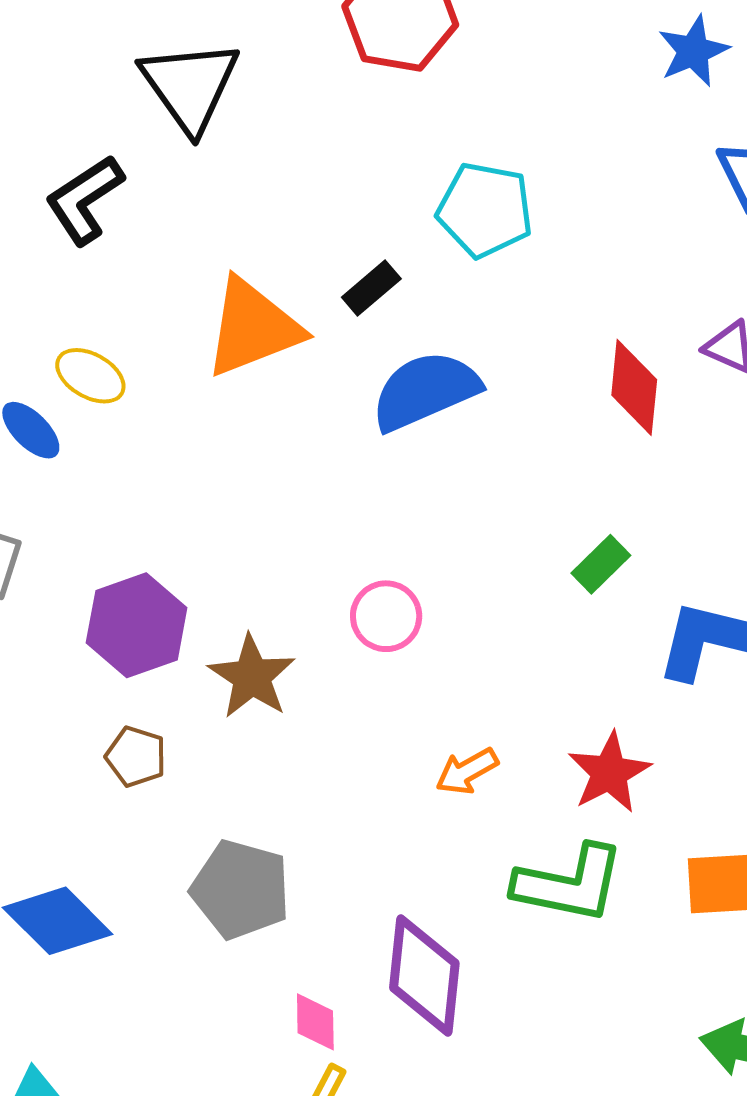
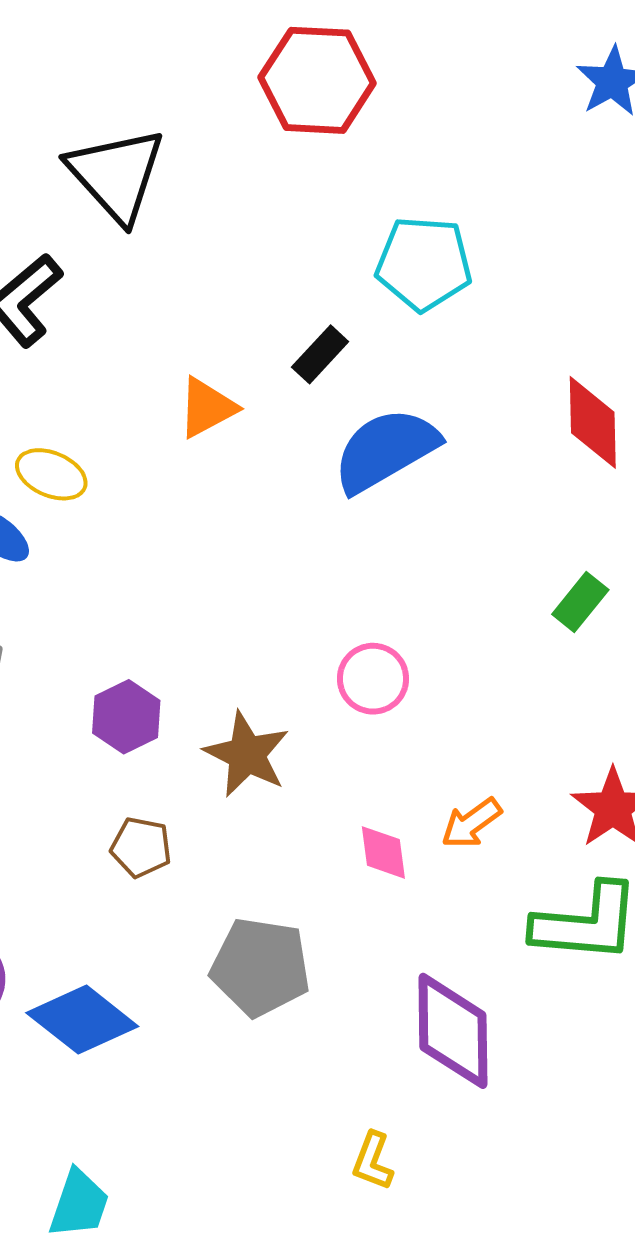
orange triangle: (253, 328) -> (207, 408), size x0.6
purple hexagon: (137, 625) -> (126, 717), size x0.7
pink diamond: (315, 1022) -> (383, 852), moved

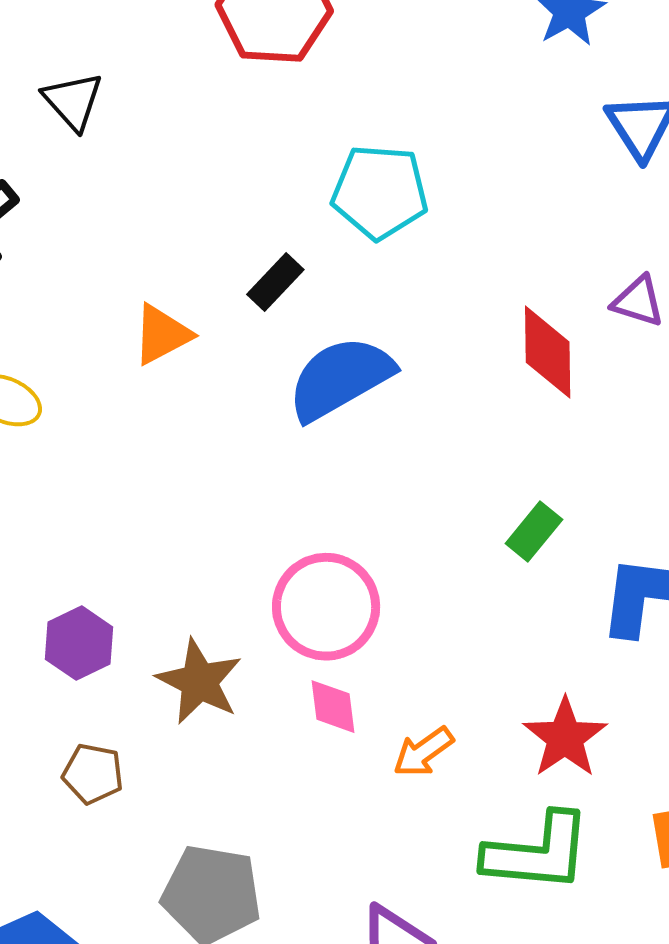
black triangle: (116, 175) -> (73, 101), size x0.6
pink circle: (373, 679) -> (326, 607), size x1.5
pink diamond: (383, 852) -> (333, 707), moved

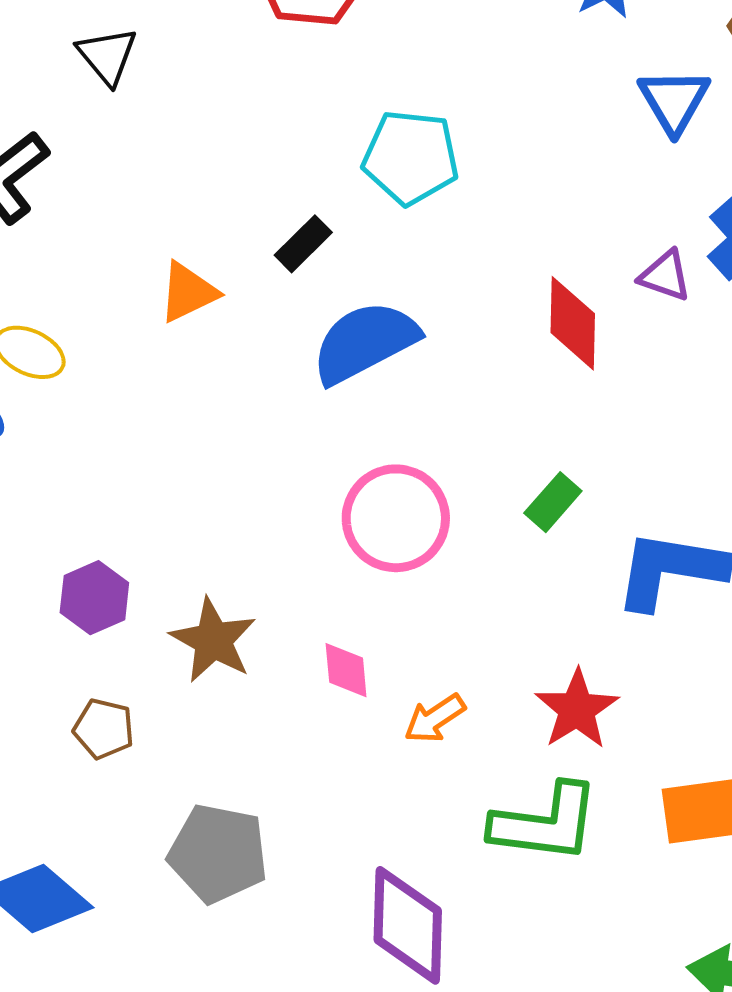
pink circle: (326, 607) -> (396, 518), moved

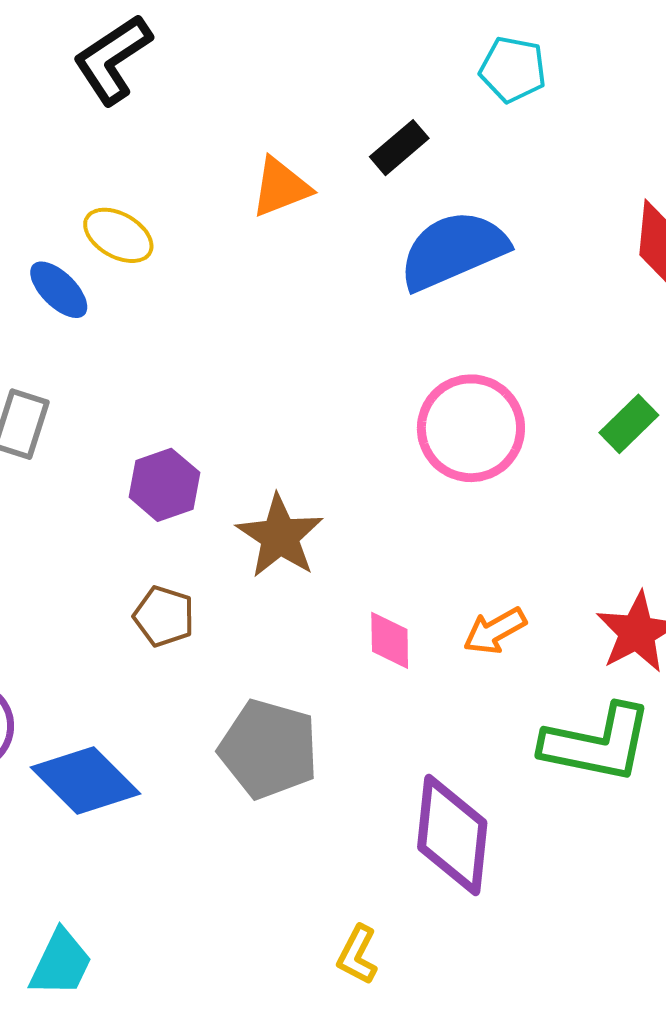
cyan pentagon: (411, 157) -> (513, 69), size x0.7
pink diamond: (346, 670) -> (390, 640), moved

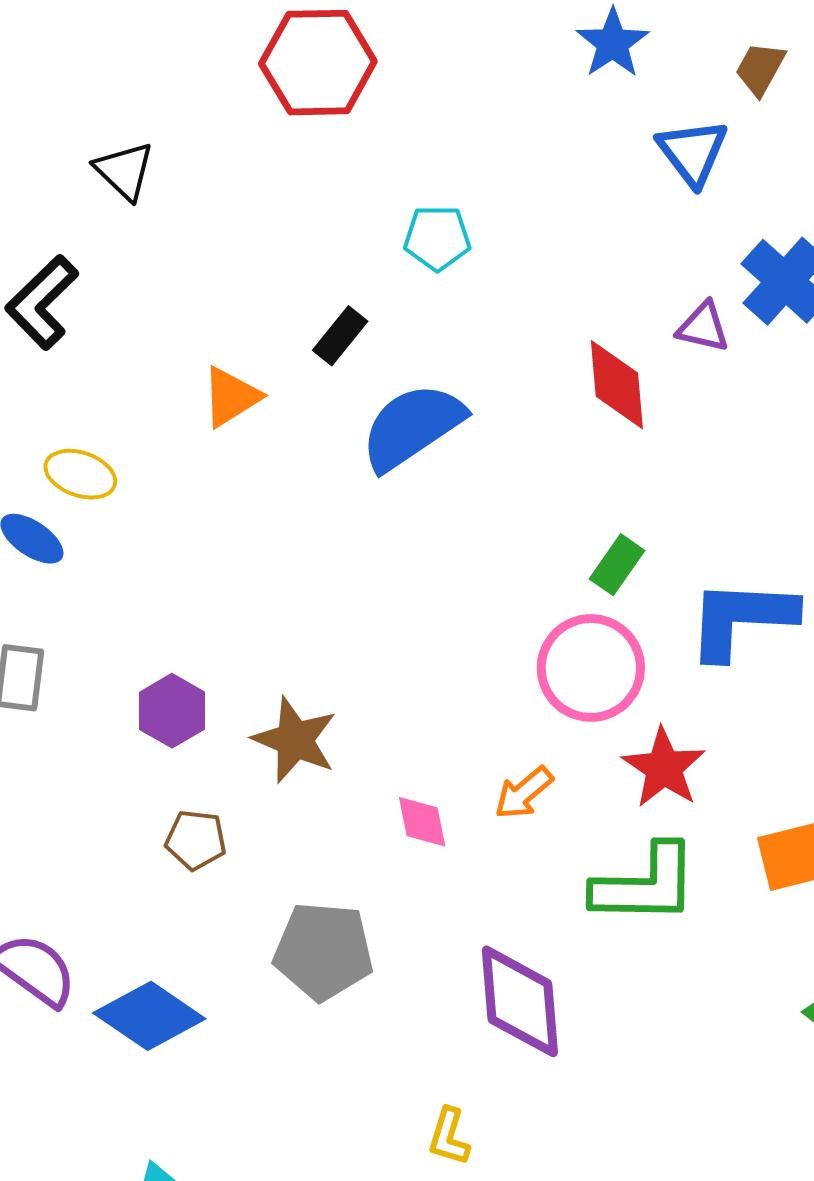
pink circle: (471, 428) -> (591, 668), moved

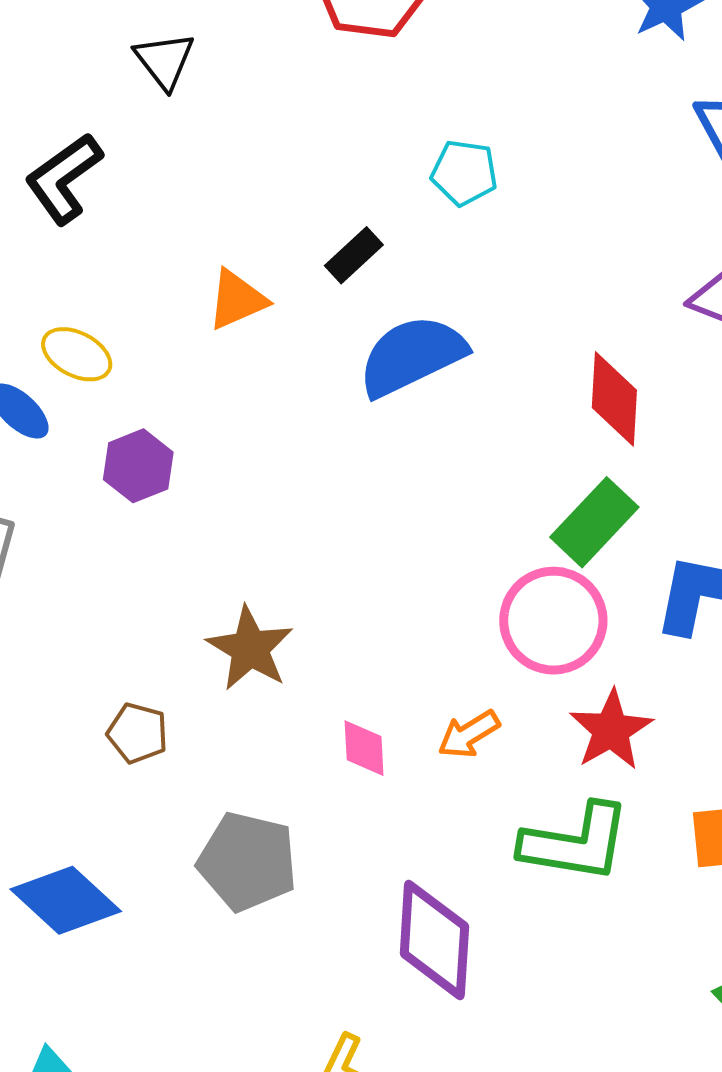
red diamond: (617, 385) -> (614, 399), moved
green rectangle: (617, 565) -> (594, 522), size x1.5
purple hexagon: (172, 711) -> (138, 466), moved

